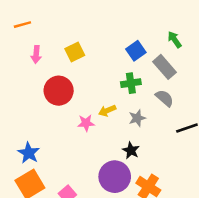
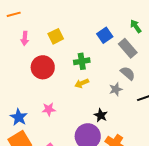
green cross: (131, 83) -> (82, 61), moved
gray star: (137, 118) -> (116, 89), moved
pink star: (86, 123) -> (49, 109), moved

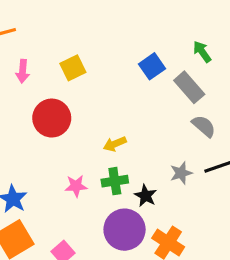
green cross: (82, 61) -> (115, 181), moved
gray semicircle: (128, 73) -> (204, 126), moved
gray star: (116, 89) -> (181, 173), moved
pink star: (49, 109) -> (76, 186), moved

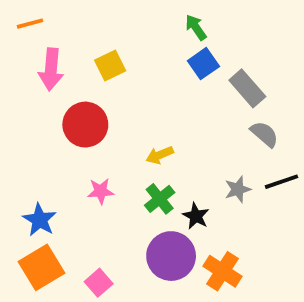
green arrow: (202, 52) -> (196, 27), moved
pink arrow: (23, 71) -> (51, 69), size x1.5
green cross: (115, 181) -> (160, 199), turned -30
pink star: (76, 186) -> (101, 191), moved

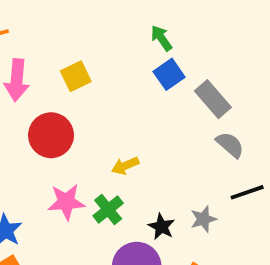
gray star: (238, 189) -> (203, 219), moved
pink star: (101, 191) -> (66, 202), size x1.4
green cross: (160, 199) -> (108, 209), moved

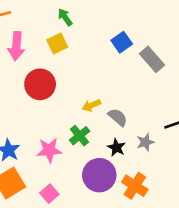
green arrow: (161, 38) -> (65, 17), moved
gray semicircle: (230, 145) -> (118, 117), moved
pink star: (66, 202) -> (49, 150), moved

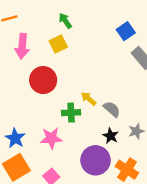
blue square: (122, 42) -> (126, 31), moved
yellow arrow: (91, 105) -> (89, 99), turned 63
green cross: (80, 136) -> (71, 113), moved, turned 36

